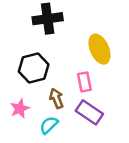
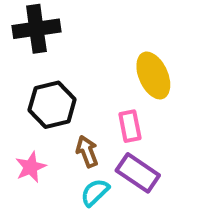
black cross: (48, 19) -> (36, 29), moved
cyan semicircle: (49, 125) -> (95, 192), moved

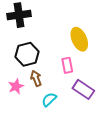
brown arrow: (87, 151) -> (36, 78), moved
purple rectangle: (138, 173) -> (83, 89), moved

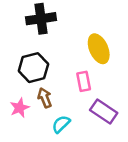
black cross: (19, 15) -> (41, 19), moved

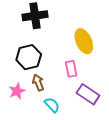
cyan semicircle: (61, 124) -> (52, 105), turned 91

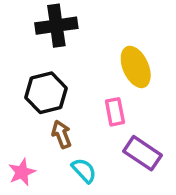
pink star: (17, 91) -> (22, 172), moved

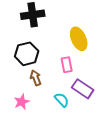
cyan semicircle: (84, 170) -> (62, 100), moved
pink star: (22, 172) -> (22, 102), moved

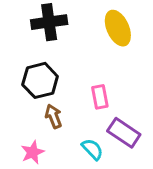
yellow ellipse: (79, 39) -> (118, 28), moved

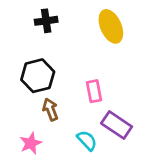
black cross: (49, 22) -> (46, 21), size x0.7

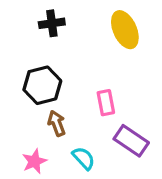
cyan semicircle: (87, 140) -> (84, 158), moved

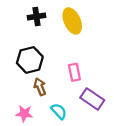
yellow ellipse: (125, 30) -> (72, 21), moved
pink star: (34, 161) -> (24, 113), turned 30

